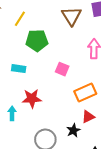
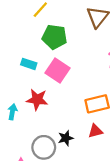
pink square: (62, 69) -> (57, 71), moved, size x1.5
black star: (73, 130) -> (66, 138), moved

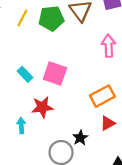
green pentagon: (55, 37) -> (51, 18), moved
cyan rectangle: (29, 64) -> (25, 74), turned 42

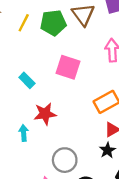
pink square: (55, 73) -> (68, 67), moved
black star: (80, 138) -> (107, 150), moved

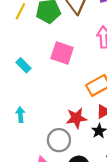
red star: (45, 114) -> (76, 118), moved

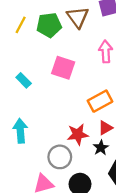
cyan arrow: (20, 115) -> (20, 131), size x1.5

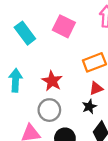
cyan rectangle: (24, 80) -> (25, 33), size x1.5
red star: (78, 134) -> (52, 81), moved, turned 30

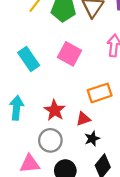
red triangle: (96, 88) -> (83, 119), moved

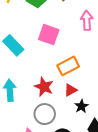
orange rectangle: (100, 93) -> (68, 66), moved

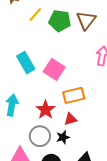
pink square: (49, 35) -> (54, 69), moved
black star: (81, 106) -> (63, 137), moved

